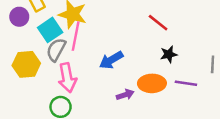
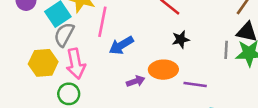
pink line: (76, 36) -> (102, 22), moved
yellow hexagon: (26, 64) -> (43, 63), moved
purple line: (186, 83) -> (195, 84), moved

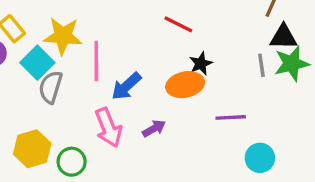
yellow hexagon: (43, 63) -> (32, 149), moved
pink arrow: (76, 64) -> (108, 128), moved
orange ellipse: (163, 70) -> (185, 85), moved

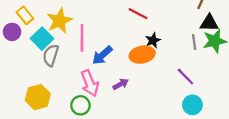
yellow star: (63, 36) -> (59, 21), turned -30
purple line: (231, 117) -> (185, 77), moved, turned 48
green circle: (72, 162) -> (80, 105), moved

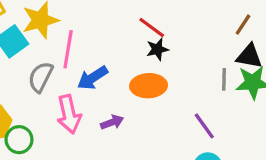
black star: (153, 40) -> (157, 49), moved
gray semicircle: (51, 55) -> (41, 77), moved
green circle: (80, 105) -> (19, 140), moved

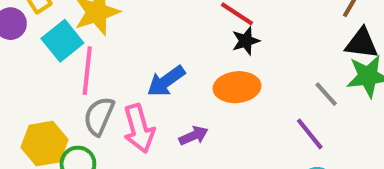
pink line: (68, 49) -> (87, 71), moved
gray semicircle: (41, 77) -> (99, 116), moved
gray line: (224, 79) -> (326, 94), moved, turned -40

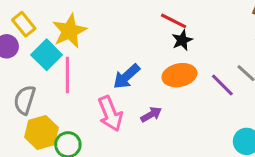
gray semicircle: (99, 116) -> (25, 100), moved
purple line: (310, 134) -> (222, 85), moved

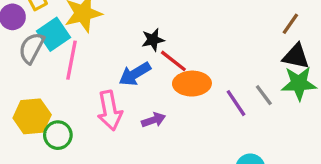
red line: (174, 21) -> (173, 61), moved
black star: (182, 40) -> (153, 40), moved
gray semicircle: (25, 100) -> (32, 48), moved

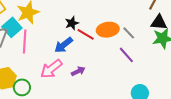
orange ellipse: (192, 84) -> (108, 30), moved
gray line: (264, 95) -> (129, 33), moved
pink arrow: (110, 111) -> (51, 69), turned 70

